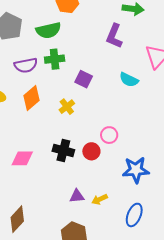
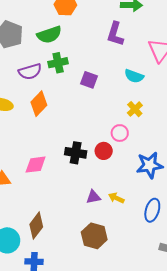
yellow cross: (67, 107) -> (135, 109), moved
yellow arrow: (100, 199) -> (116, 198), turned 56

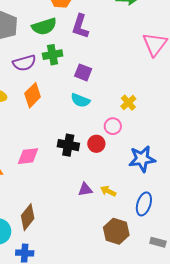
purple L-shape: (115, 34) -> (80, 26), moved
cyan semicircle: (134, 76) -> (80, 100), moved
brown hexagon: (94, 236) -> (116, 231), moved

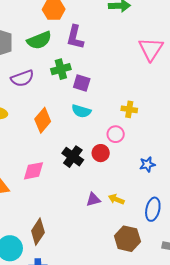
green cross: (53, 55) -> (61, 69), moved
orange diamond: (33, 95) -> (43, 120), moved
yellow cross: (128, 103) -> (129, 109), turned -35
black cross: (68, 145) -> (73, 157), turned 30
blue star: (142, 159) -> (147, 164), size x0.6

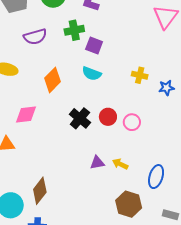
pink circle: (116, 134) -> (132, 122), moved
blue star: (147, 164) -> (166, 88), moved
pink diamond: (34, 171) -> (26, 114), moved

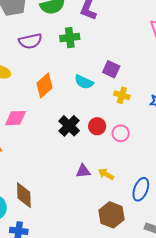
purple square: (94, 46) -> (111, 69), moved
yellow cross: (140, 75) -> (122, 95), moved
brown diamond: (40, 191) -> (24, 195), turned -44

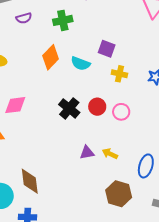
purple semicircle: (30, 41) -> (24, 18), moved, size x0.7
orange diamond: (44, 86) -> (51, 57), moved

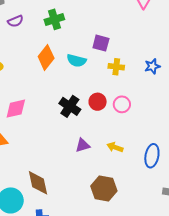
purple triangle: (87, 153) -> (83, 145), moved
brown hexagon: (119, 194) -> (104, 188), moved

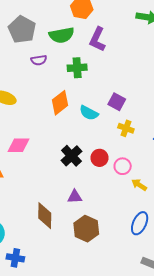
yellow arrow: (115, 147) -> (139, 185), moved
brown diamond: (38, 183) -> (45, 216), moved
brown hexagon: (104, 188) -> (86, 229), moved

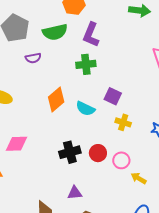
green cross: (77, 68) -> (86, 64), moved
black cross: (72, 156) -> (70, 152), turned 30

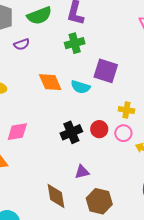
purple square: (113, 96) -> (106, 71), size x1.4
orange diamond: (56, 100) -> (50, 82), turned -65
yellow cross: (123, 122) -> (126, 110), moved

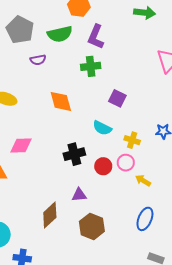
purple square: (106, 71) -> (117, 98), size x0.7
cyan semicircle: (80, 87) -> (102, 128), moved
red circle: (99, 129) -> (103, 166), moved
brown diamond: (56, 196) -> (50, 215), turned 48

